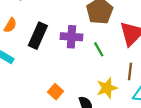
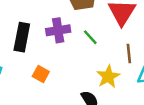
orange square: (55, 92) -> (41, 74), moved

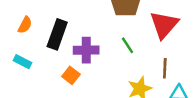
purple cross: (58, 30) -> (86, 50), moved

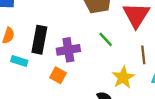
cyan rectangle: (23, 62) -> (19, 61), moved

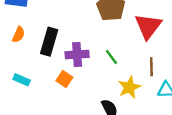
green line: (106, 39) -> (111, 57), moved
cyan rectangle: (19, 61) -> (22, 80), moved

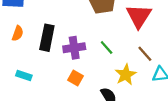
brown line: (151, 67) -> (145, 54), turned -36
orange square: (64, 79) -> (75, 78), moved

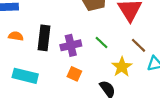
orange semicircle: (18, 33) -> (16, 36), turned -96
cyan rectangle: (24, 76) -> (25, 76), size x1.6

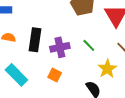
orange square: (74, 74) -> (55, 75), moved
cyan rectangle: (25, 76) -> (16, 75), turned 30

